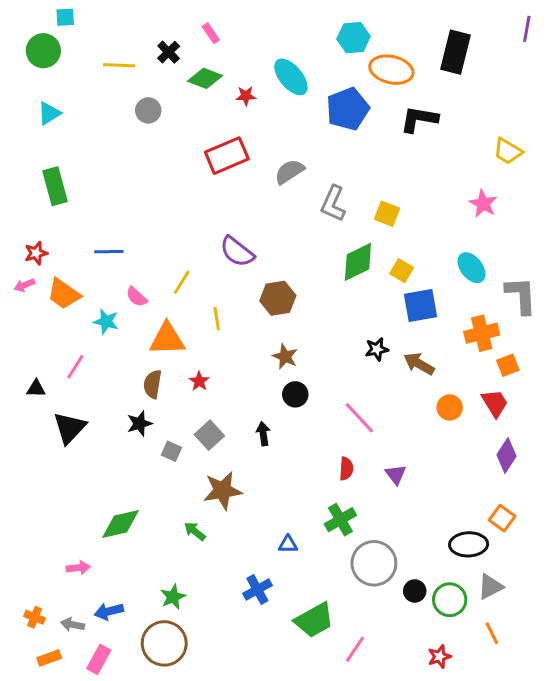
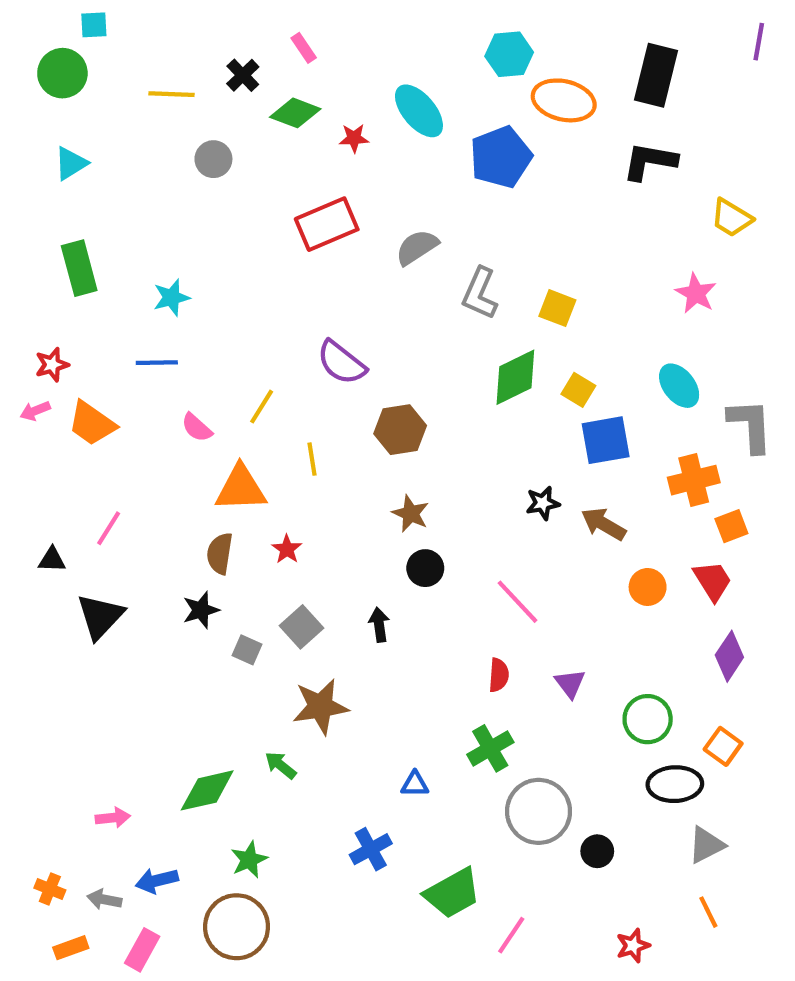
black L-shape: (419, 119) -> (650, 161), moved
cyan star: (106, 322) -> (171, 298), moved, turned -30
green diamond: (121, 524) -> (207, 790), moved
green circle: (450, 600) -> (648, 719), moved

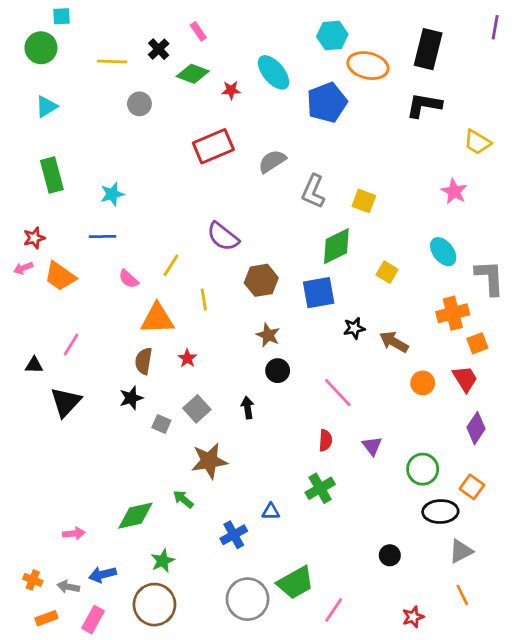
yellow square: (578, 390) -> (387, 272), moved
blue square: (606, 440) -> (319, 293), moved
gray circle: (539, 811) -> (248, 599), moved
blue cross: (371, 849) -> (234, 535), moved

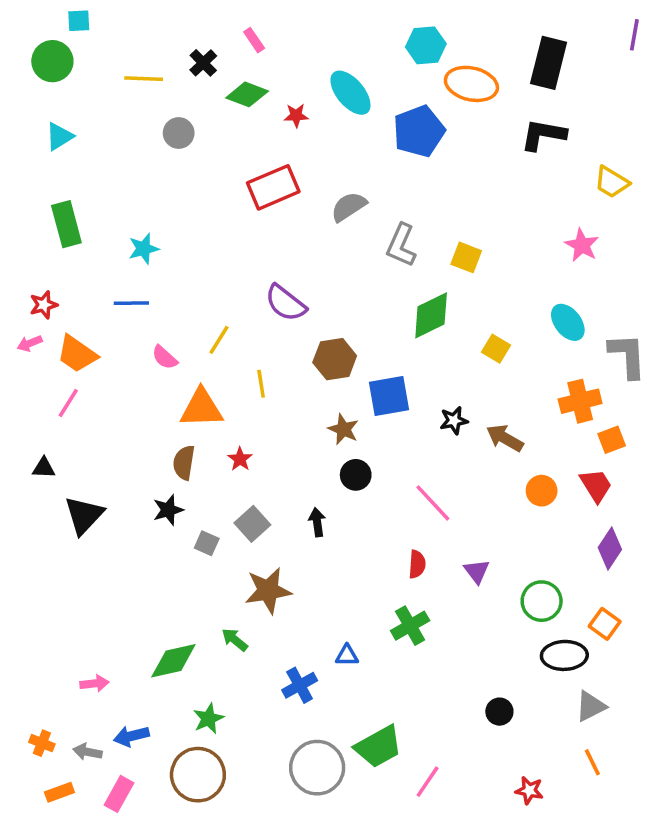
blue square: (319, 293) -> (389, 396), moved
pink line: (71, 345) -> (68, 403), moved
red star: (413, 617) -> (529, 790), turned 30

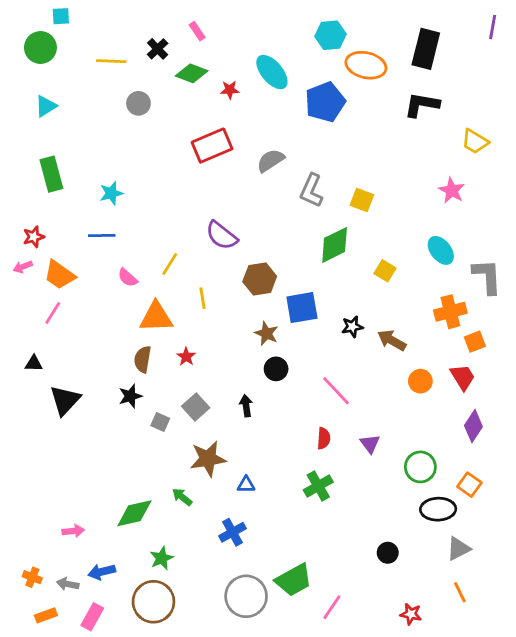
blue triangle: (347, 655) -> (246, 485), moved

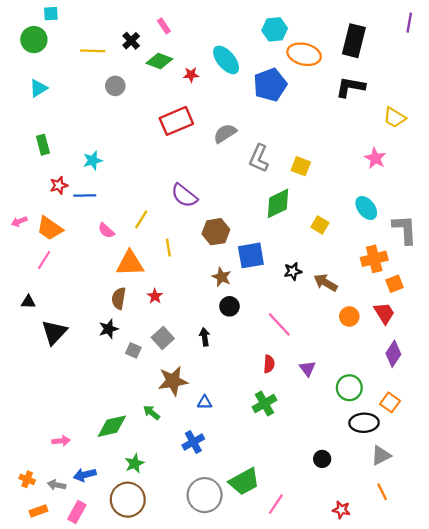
green rectangle: (51, 174) -> (43, 145), size x0.7
red star: (34, 237) -> (59, 185), moved

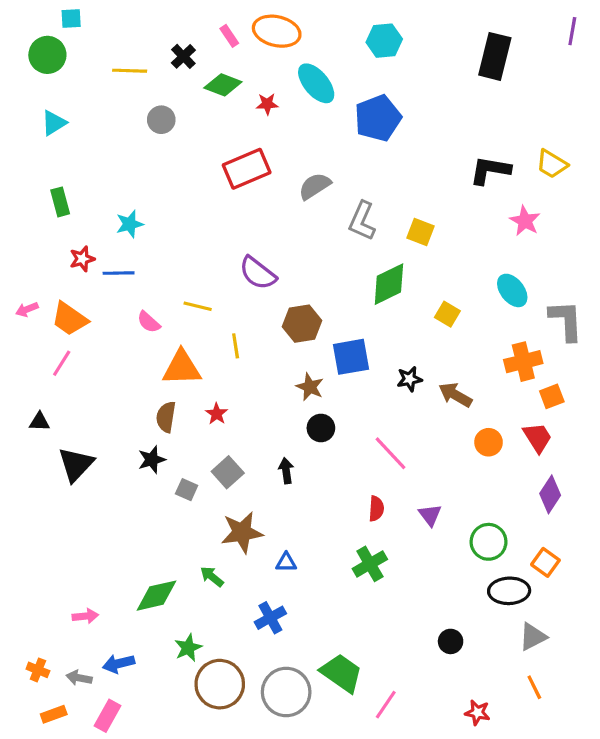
orange ellipse: (304, 54) -> (277, 31), moved
black L-shape: (350, 87) -> (490, 170), moved
yellow line: (141, 219) -> (198, 306), turned 72
green trapezoid: (244, 482) -> (341, 673), turned -116
brown circle: (128, 500) -> (220, 684), moved

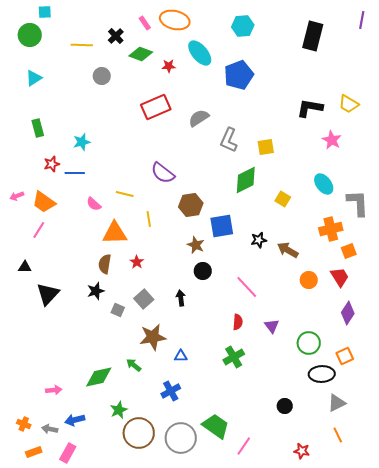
yellow square: (421, 232) -> (266, 147), turned -30
orange square: (545, 562) -> (345, 356), turned 30

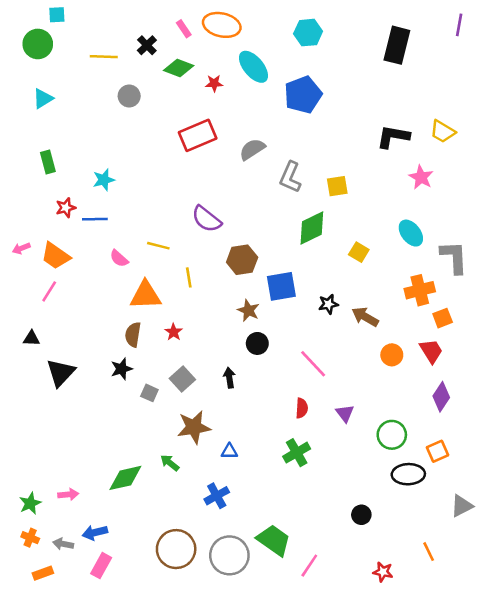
gray triangle: (337, 403) -> (462, 506), moved
green star: (119, 410) -> (30, 503), moved
pink rectangle: (68, 453) -> (101, 566), moved

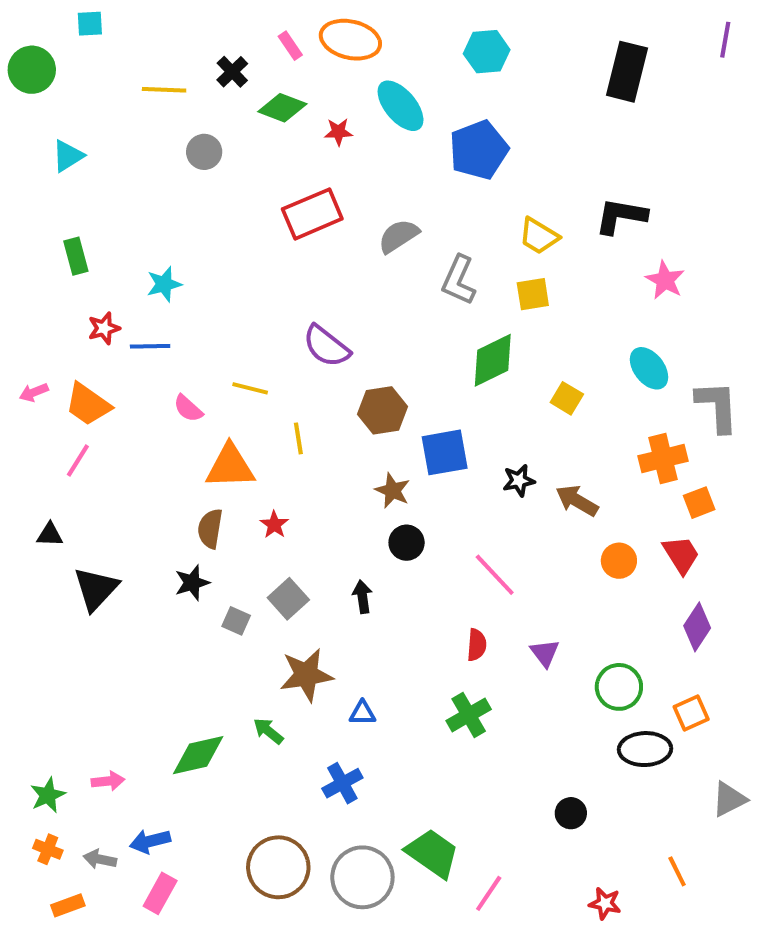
green circle: (38, 44) -> (32, 70), moved
yellow trapezoid: (443, 132) -> (539, 236), moved

